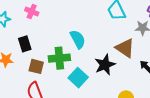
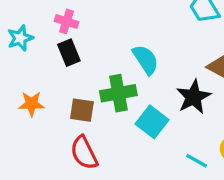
black rectangle: (25, 44) -> (69, 53), moved

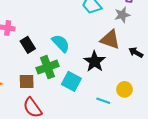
black rectangle: (69, 53) -> (28, 45), moved

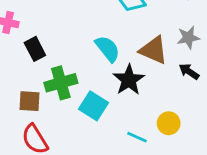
gray star: (122, 15) -> (188, 38), moved
cyan semicircle: (61, 43) -> (108, 49), moved

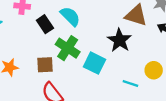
cyan semicircle: (108, 49) -> (70, 16), moved
green cross: (61, 83) -> (68, 48), turned -35

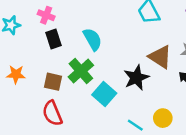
black rectangle: (45, 24) -> (54, 39), moved

